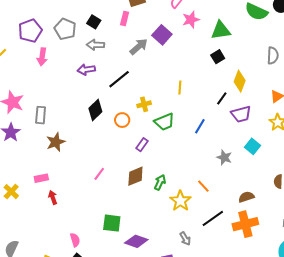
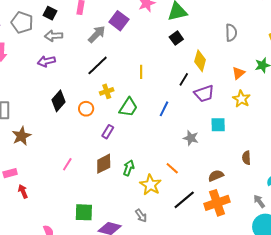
black line: (119, 79) -> (98, 65), moved
green trapezoid: (164, 122) -> (128, 107), turned -30
cyan square: (253, 146) -> (218, 125), turned -35
gray arrow: (185, 239) -> (141, 216), moved

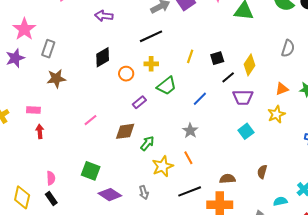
black square: (176, 38) -> (217, 58), moved
cyan square: (218, 125) -> (246, 131), turned 35
gray star: (191, 138) -> (190, 131), moved

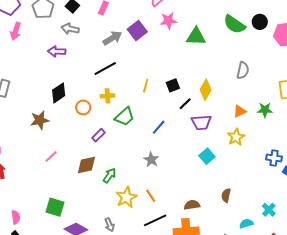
brown star: (56, 79) -> (40, 120), moved
orange line: (188, 158) -> (151, 196), moved

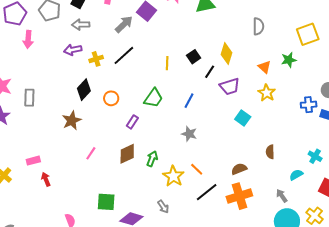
yellow cross: (108, 96) -> (96, 59), moved
orange triangle: (240, 111) -> (264, 67), turned -40

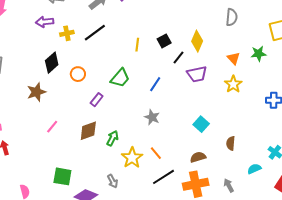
cyan square: (243, 118) -> (201, 124), moved
gray arrow: (282, 196) -> (229, 185), moved
gray arrow: (163, 207) -> (113, 181), moved

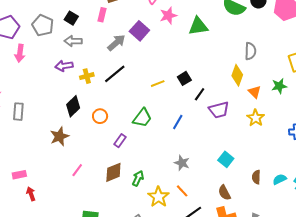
yellow diamond: (197, 41) -> (237, 75), moved
yellow line: (137, 45) -> (158, 84), turned 64
gray star: (152, 117) -> (182, 163), moved
brown semicircle: (198, 157) -> (224, 193), turned -98
cyan semicircle: (254, 169) -> (280, 179), moved

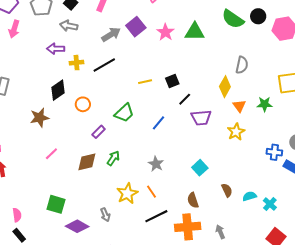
pink star: (168, 15) -> (165, 32), moved, turned -30
brown semicircle: (256, 177) -> (227, 190), turned 144
green arrow: (138, 178) -> (113, 158), moved

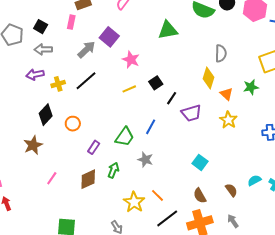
pink star: (165, 32) -> (131, 60), moved
green trapezoid: (124, 113) -> (125, 137), moved
gray star: (156, 164) -> (145, 160), moved
brown semicircle: (227, 190) -> (231, 190), moved

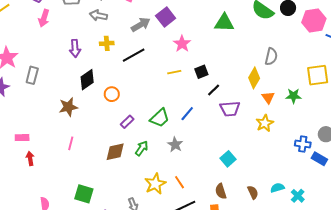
purple arrow: (35, 75) -> (75, 48), moved, turned -96
yellow cross: (58, 84) -> (107, 43), moved
pink line: (52, 178) -> (71, 143), moved, turned -32

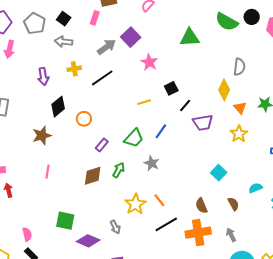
yellow line: (174, 72) -> (144, 102), moved
cyan square: (228, 159) -> (219, 173), moved
cyan semicircle: (277, 188) -> (255, 188), moved

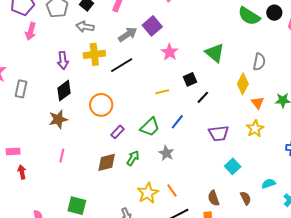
green triangle: (190, 38) -> (215, 53), moved, turned 40
yellow cross: (74, 69) -> (94, 54), size x1.5
black diamond: (58, 107) -> (64, 91), moved
orange circle: (84, 119) -> (101, 105), size x1.5
purple trapezoid: (203, 123) -> (219, 133), moved

